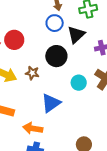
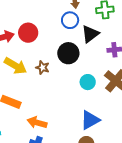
blue triangle: (51, 103) -> (90, 120), moved

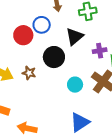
blue circle: (70, 20) -> (42, 25), moved
red circle: (28, 33) -> (23, 35), moved

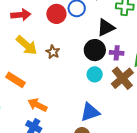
purple cross: (100, 51) -> (117, 53), moved
black circle: (54, 57) -> (95, 50), moved

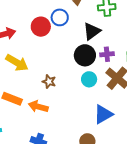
brown star: (53, 52) -> (49, 82), moved
orange arrow: (38, 105) -> (38, 107), moved
blue triangle: (90, 112) -> (103, 114), moved

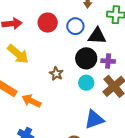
blue circle: (60, 17) -> (75, 26), moved
black triangle: (92, 31) -> (97, 36), turned 30
brown star: (49, 82) -> (56, 74), moved

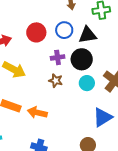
purple cross: (108, 61) -> (58, 57), moved

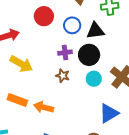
red circle: (36, 32) -> (44, 16), moved

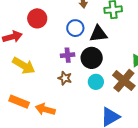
red circle: (44, 16) -> (37, 18), moved

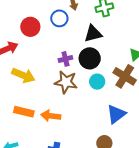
blue circle: (75, 28) -> (59, 18), moved
brown star: (65, 78) -> (66, 82), size x1.6

